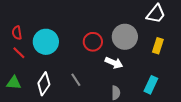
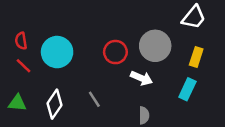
cyan rectangle: (151, 85) -> (187, 89), moved

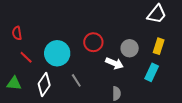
gray circle: (155, 46) -> (130, 48), moved, size x0.7
cyan circle: (57, 52) -> (57, 53), moved
red line: (23, 66) -> (26, 57), moved

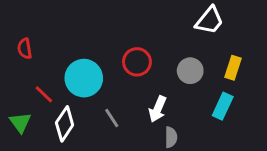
white trapezoid: (157, 14) -> (209, 20), moved
red line: (26, 57) -> (44, 94), moved
white arrow: (114, 63) -> (158, 109), moved, turned 90
green triangle: (14, 83) -> (20, 122), turned 49

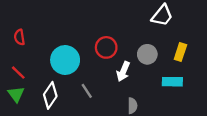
red line: (44, 94) -> (18, 73), moved
cyan rectangle: (223, 106) -> (172, 82), turned 66
white arrow: (158, 109) -> (123, 71), moved

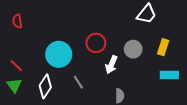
red semicircle: (19, 37) -> (17, 21), moved
cyan rectangle: (172, 82) -> (169, 75), moved

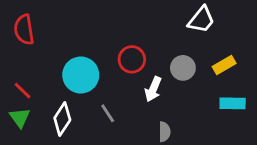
red semicircle: (17, 21) -> (24, 30), size x1.5
yellow rectangle: (163, 47) -> (224, 65), turned 42

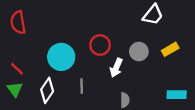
cyan rectangle: (233, 103) -> (177, 95), moved
gray line: (108, 113) -> (82, 86), turned 32

